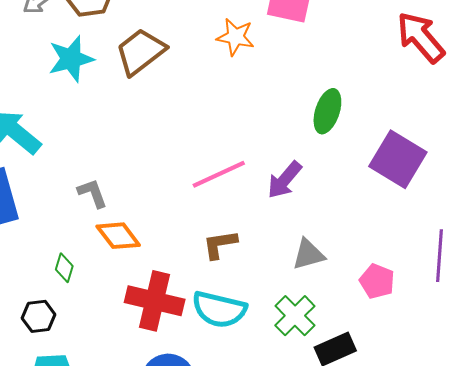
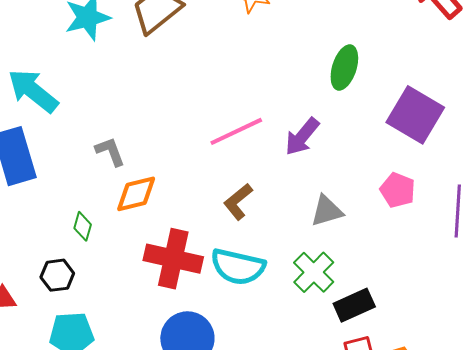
orange diamond: (118, 236) -> (136, 194), turned -66
brown L-shape: (220, 244) -> (238, 202), turned -30
pink pentagon: (377, 281) -> (398, 190), moved

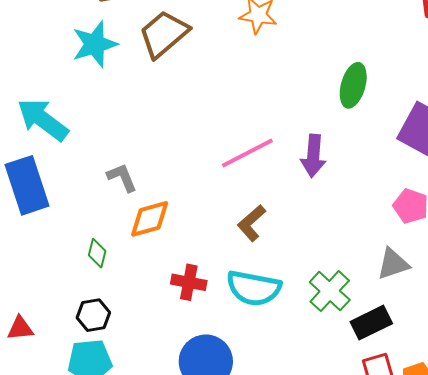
purple arrow: (302, 137) -> (313, 156), turned -33
gray triangle: (327, 211) -> (393, 264), moved
red cross: (173, 259) -> (189, 282), size x0.6
black hexagon: (57, 275) -> (93, 315), moved

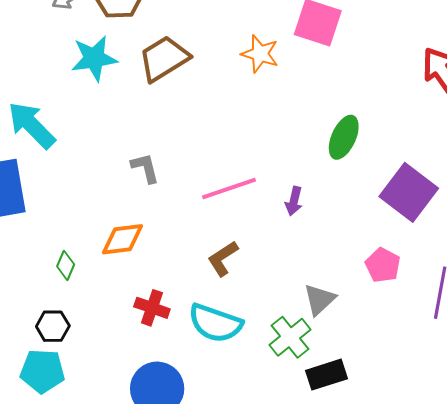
purple arrow: (313, 156) -> (294, 201), size x0.7
gray L-shape: (122, 178) -> (145, 168), moved
gray triangle: (393, 264) -> (319, 299), moved, turned -33

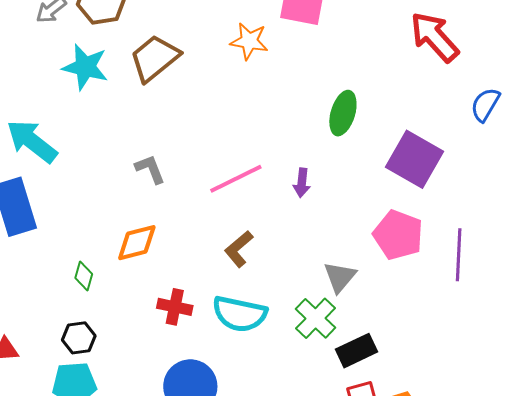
cyan star: (94, 58) -> (85, 67), turned 30
pink pentagon: (383, 265) -> (398, 235), size x1.4

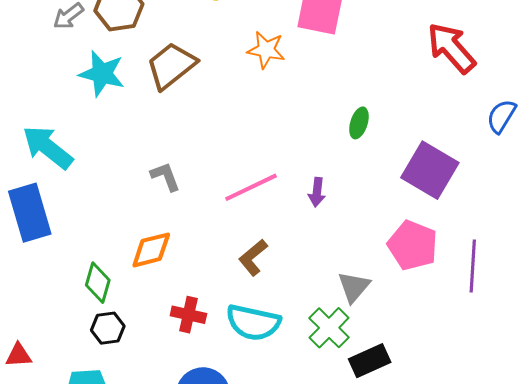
green ellipse: (343, 113) -> (359, 123), size x0.7
green diamond: (84, 276) -> (98, 283), size x1.4
black hexagon: (79, 338) -> (108, 328), moved

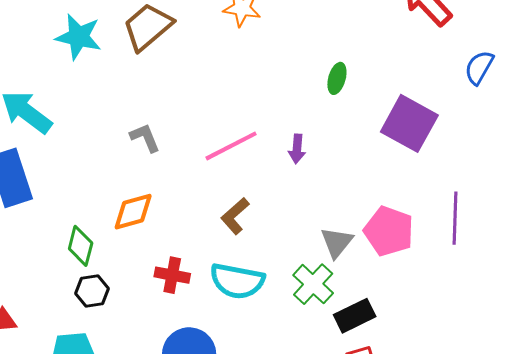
pink pentagon: (413, 245) -> (389, 231), moved

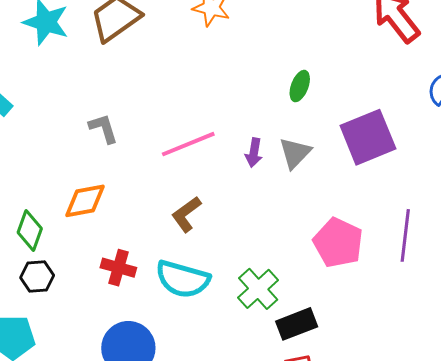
purple square: (409, 123) -> (368, 137), turned 34
gray triangle: (337, 242) -> (295, 153), moved

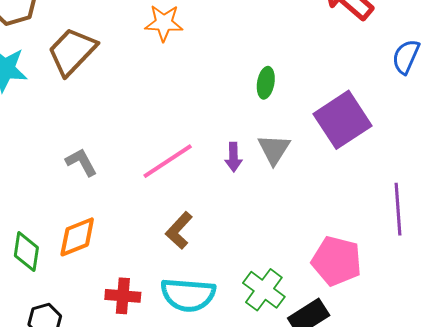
green diamond: (30, 230) -> (26, 252), moved
pink pentagon: (338, 243) -> (337, 261), moved

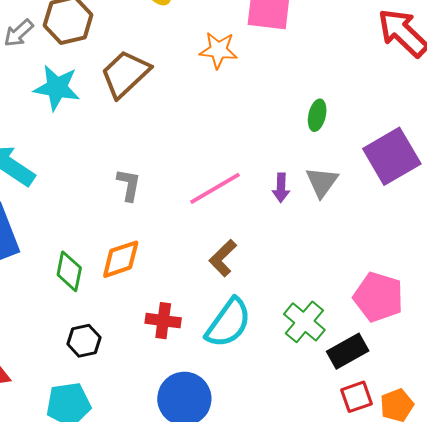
gray L-shape: (81, 162) -> (129, 185), turned 36
cyan semicircle: (188, 295) -> (228, 323), turned -62

